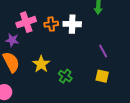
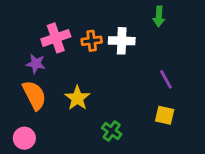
green cross: (65, 76) -> (112, 131), moved

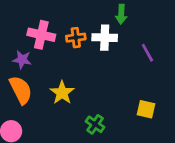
green arrow: (159, 16) -> (121, 14), moved
pink cross: (56, 38) -> (41, 35), turned 32
purple line: (166, 79) -> (147, 53), moved

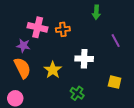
white cross: (105, 38) -> (84, 59), moved

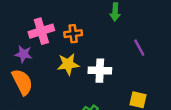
pink cross: (38, 27) -> (41, 31), turned -30
yellow star: (53, 70) -> (68, 64), moved, turned 30

